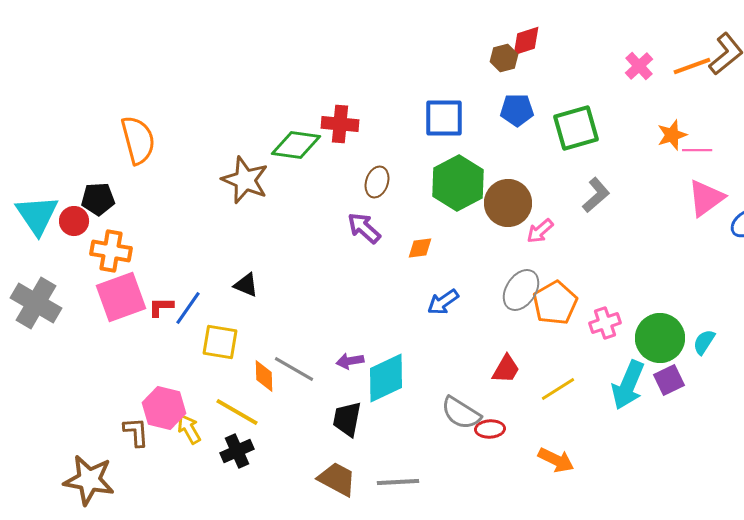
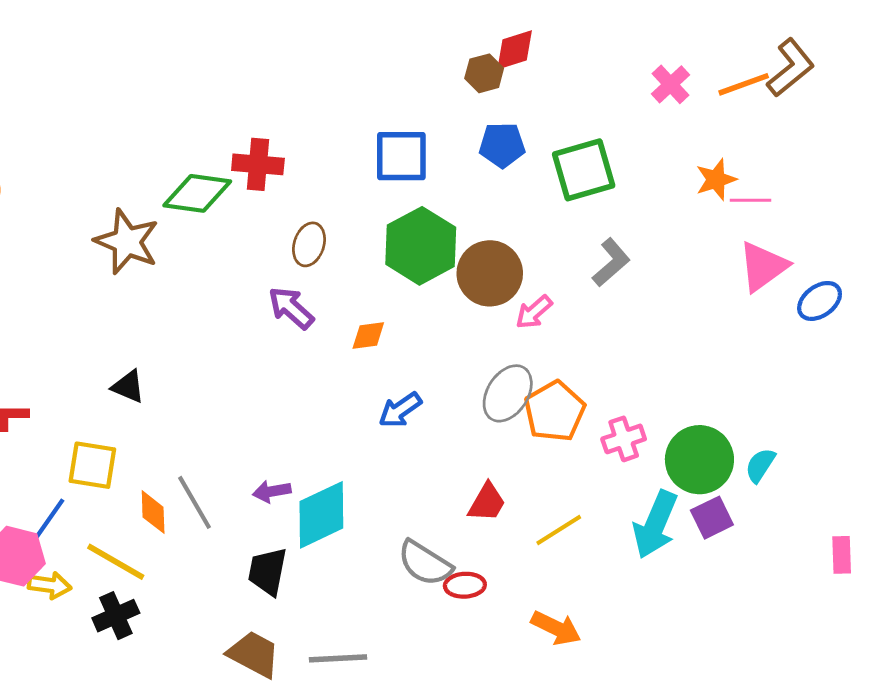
blue line: (188, 308) -> (48, 520), moved
gray line: (294, 369) -> (194, 502), turned 30
yellow arrow: (189, 429) -> (50, 585), turned 128

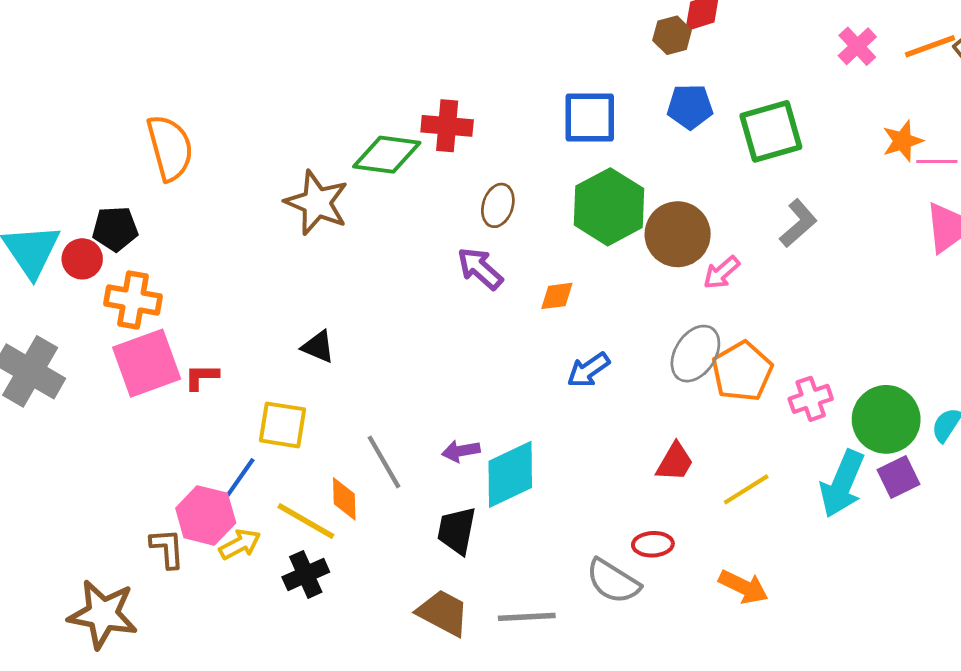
orange diamond: (153, 512) -> (344, 499), moved
gray semicircle: (425, 563) -> (613, 581), moved
yellow arrow: (50, 585) -> (240, 544), turned -36

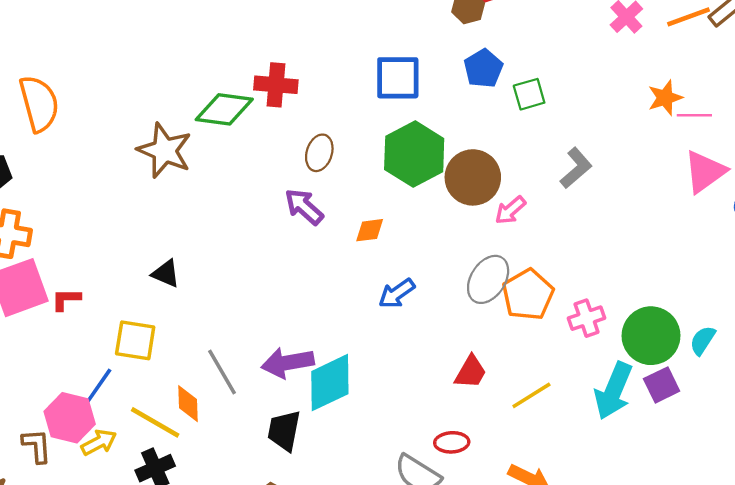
blue pentagon: (690, 107) -> (483, 68), turned -30
green square: (771, 131) -> (529, 94), moved, size x0.6
purple arrow: (461, 451) -> (288, 363), size x1.6

